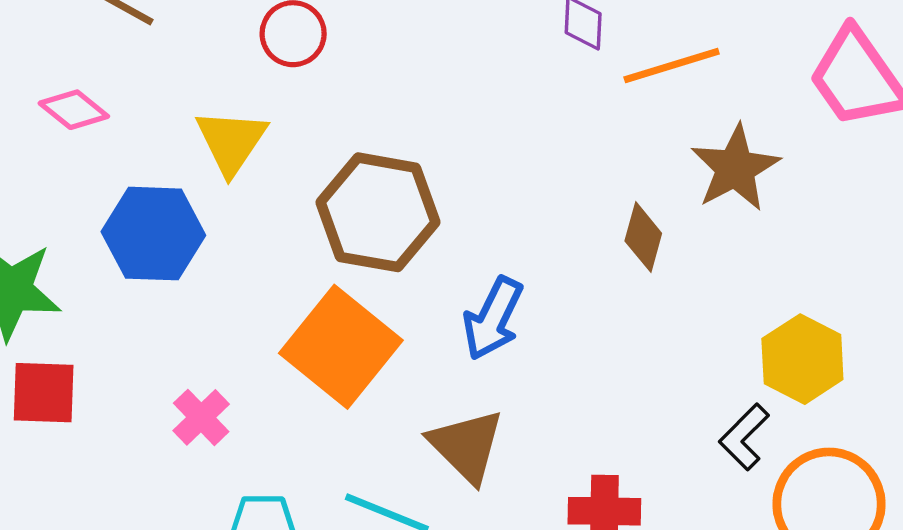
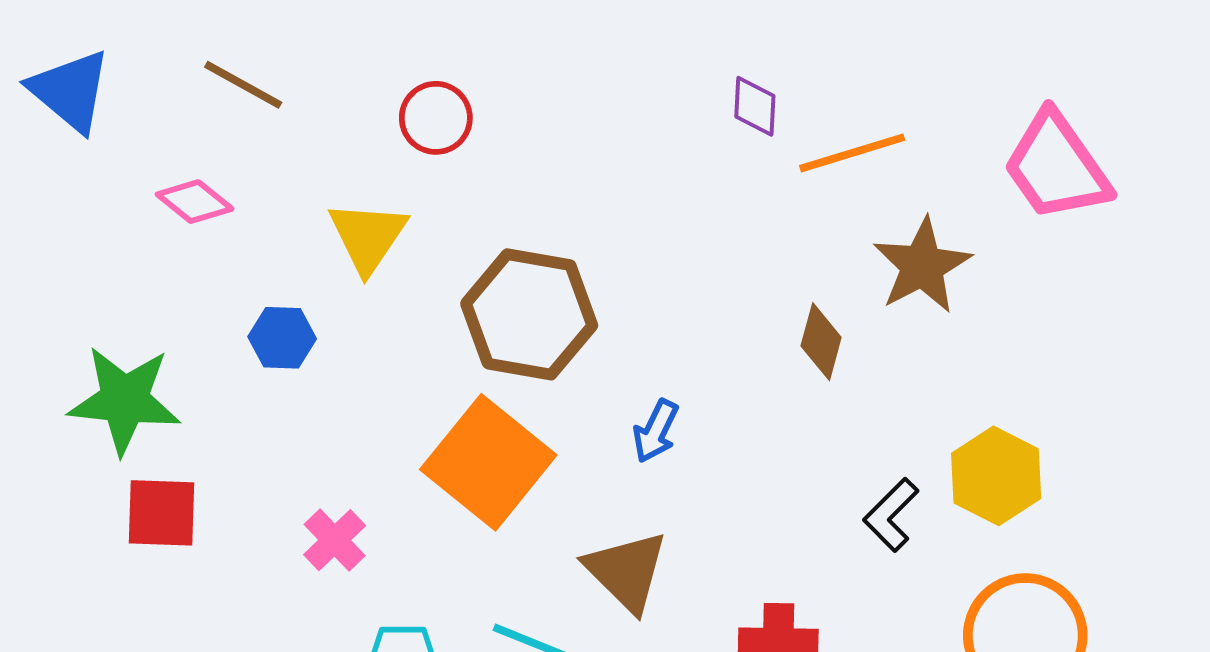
blue hexagon: (153, 234) -> (282, 338), size x0.6
blue arrow: (493, 318) -> (656, 431), size x0.7
black L-shape: (744, 437) -> (891, 515), moved

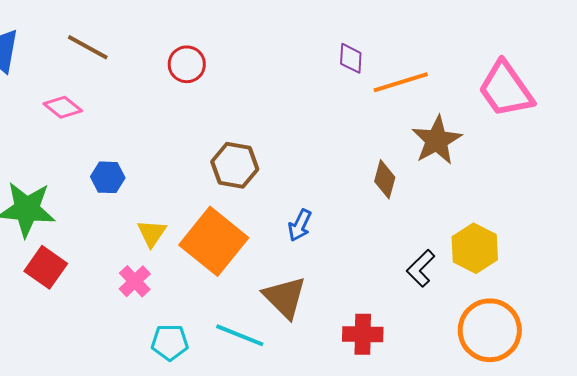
yellow triangle: (368, 237) -> (152, 233), moved, size x0.7
brown hexagon: (529, 314) -> (235, 165), size x0.7
red square: (161, 513) -> (46, 267), turned 33

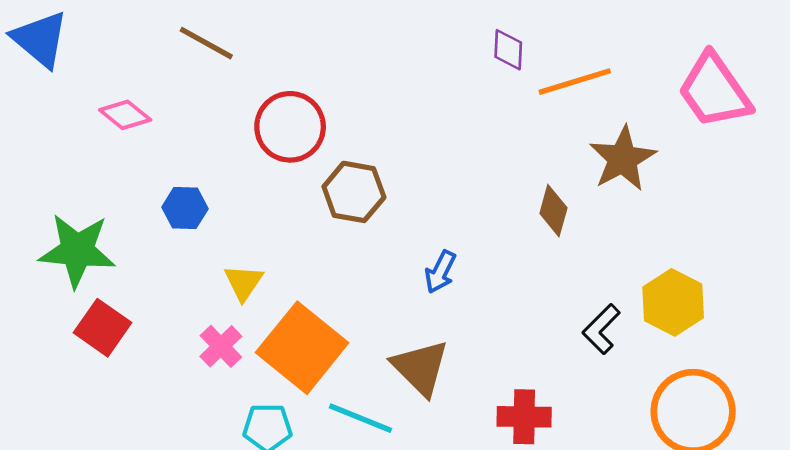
brown line: (88, 47) -> (206, 43), moved
red circle: (187, 64) -> (290, 127), moved, size x1.4
orange square: (214, 241) -> (302, 348), moved

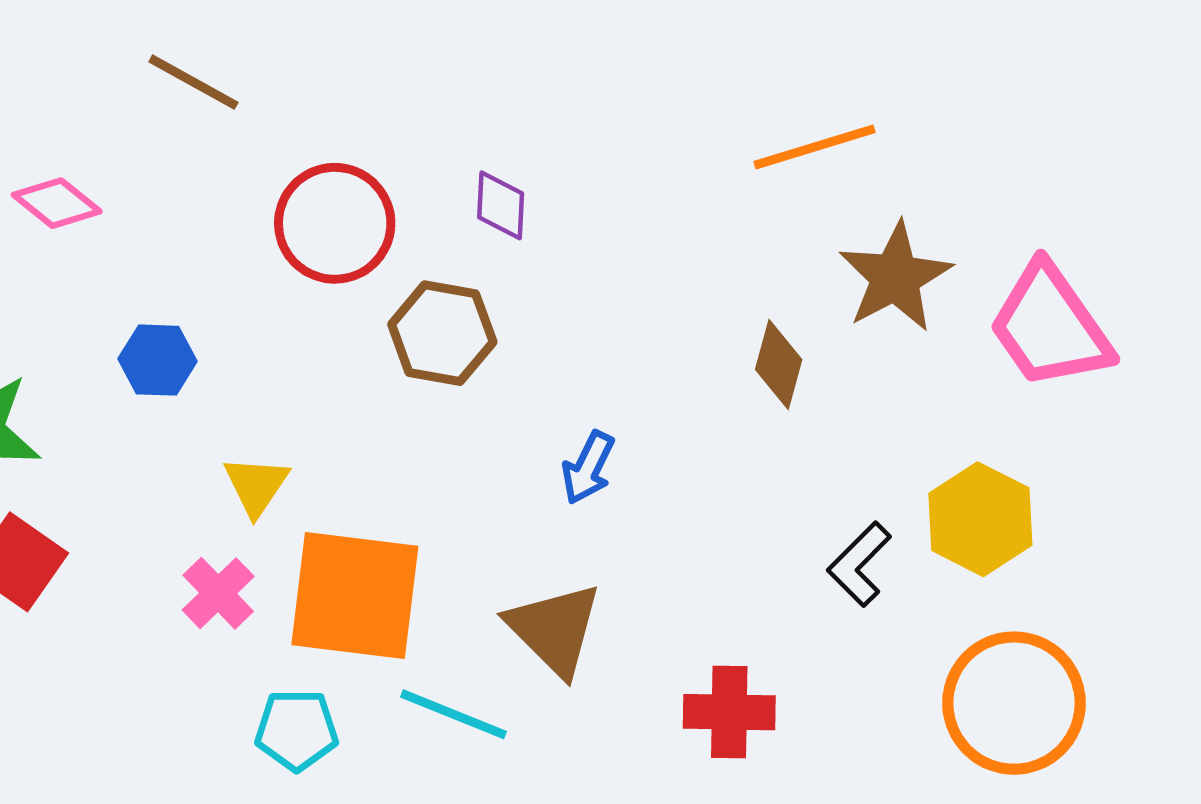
purple diamond: (508, 50) -> (501, 205), moved
pink trapezoid: (714, 91) -> (1050, 326), moved
orange square: (302, 348) -> (355, 595), turned -32

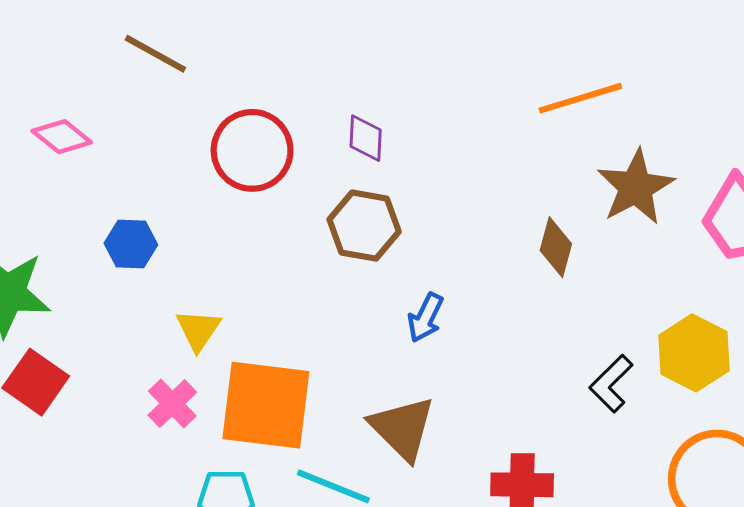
brown hexagon: (442, 333) -> (364, 226), moved

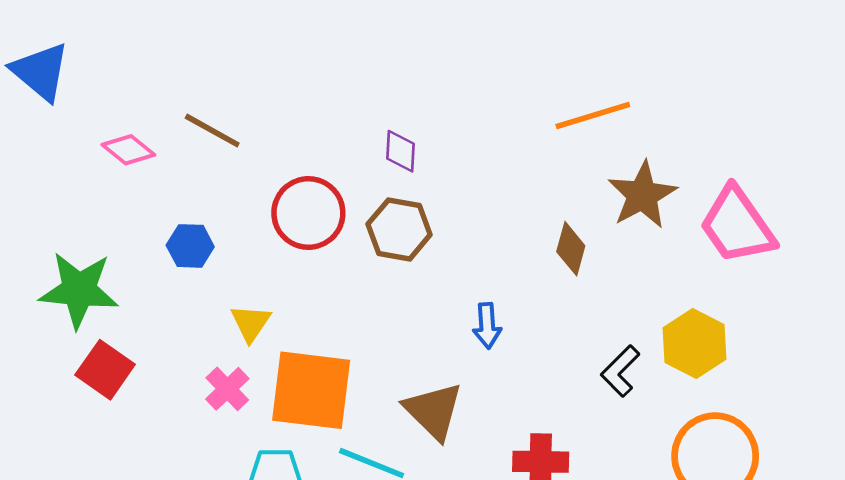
brown line: (155, 54) -> (212, 131), moved
red circle: (252, 150) -> (308, 213), moved
blue arrow: (425, 318) -> (487, 326), moved, turned -30

